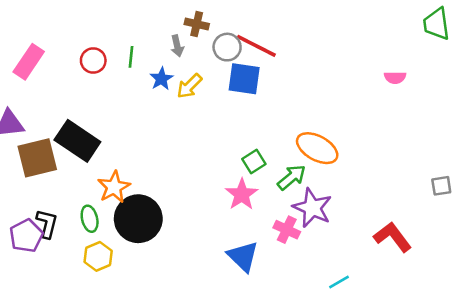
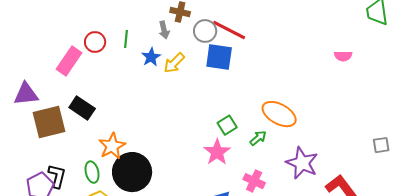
pink rectangle: (29, 62) -> (69, 61), moved
black rectangle: (77, 141) -> (82, 108), size x0.7
green arrow: (292, 177) -> (258, 138), size x0.7
purple star: (312, 208) -> (302, 163), moved

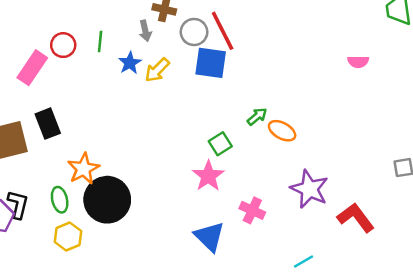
red line: (229, 30) -> (223, 31), turned 36
black rectangle: (82, 108) -> (48, 124), turned 35
orange ellipse: (279, 114) -> (282, 131), size x0.7
green arrow: (258, 138) -> (257, 116), moved

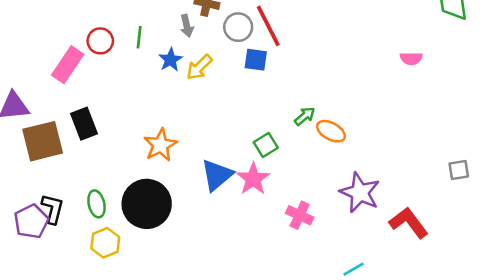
blue square: (211, 63) -> (256, 60), size x0.7
orange star: (83, 169) -> (160, 145), moved
blue triangle: (209, 237) -> (217, 175), moved, turned 36

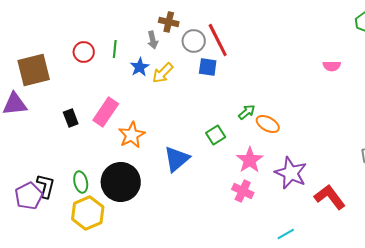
pink rectangle: (68, 65) -> (106, 112), moved
black rectangle: (84, 124) -> (71, 118), size x0.7
brown square: (43, 141) -> (34, 70), moved
pink star: (253, 179) -> (250, 160), moved
yellow hexagon: (105, 243) -> (88, 213), size x1.4

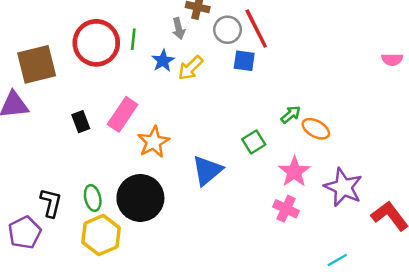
red circle: (84, 52) -> (96, 43), size x1.8
purple pentagon: (29, 196) -> (25, 233), moved

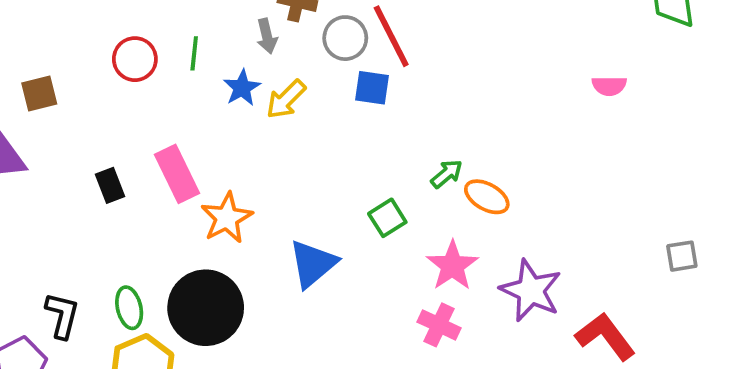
red circle: (96, 43) -> (135, 59), size x0.6
brown square: (37, 64) -> (39, 94), size x0.6
pink rectangle: (123, 114) -> (177, 174), turned -60

